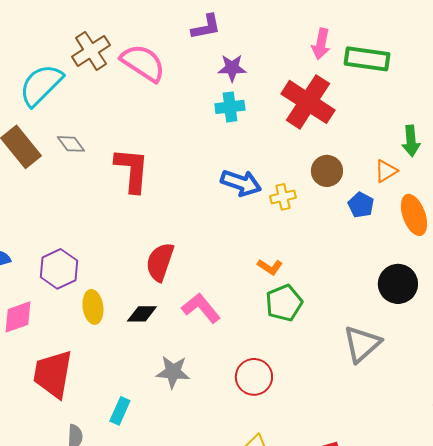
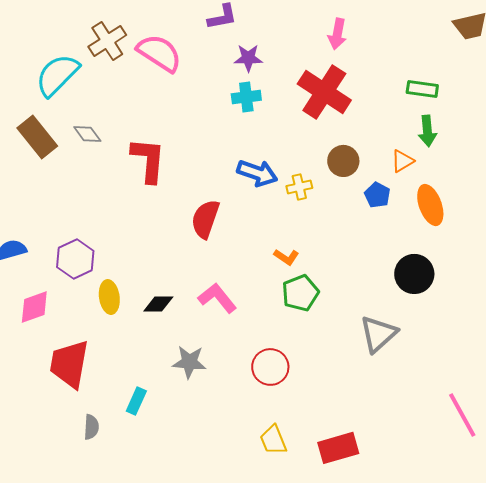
green rectangle: (367, 59) -> (422, 89), moved, size x0.7
red semicircle: (160, 262) -> (205, 219), moved

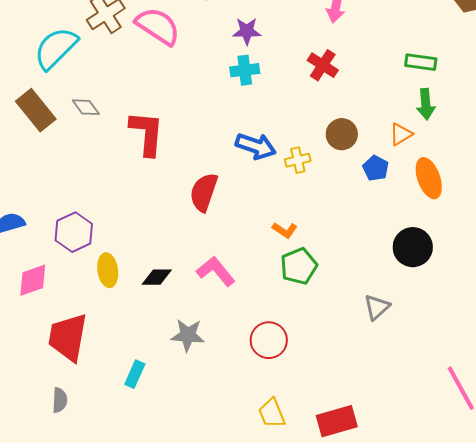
red cross: (324, 92) -> (323, 65), size x0.6
gray triangle: (378, 334) -> (377, 307), size x0.7
gray semicircle: (91, 427) -> (60, 400), moved

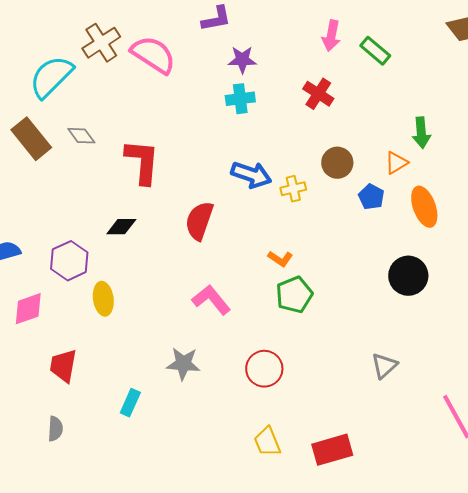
green rectangle: (421, 62) -> (375, 51), moved, turned 32
black diamond: (157, 277) -> (121, 227), moved
gray triangle: (377, 307) -> (384, 366), moved
red trapezoid: (68, 337) -> (63, 366), size x0.7

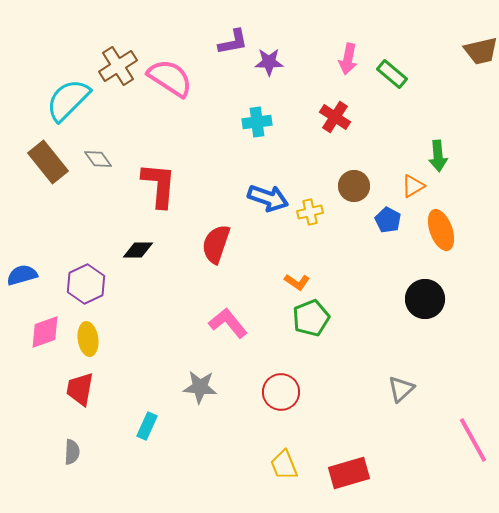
purple star: (242, 60) -> (269, 62), moved
yellow ellipse: (103, 299) -> (88, 339), moved

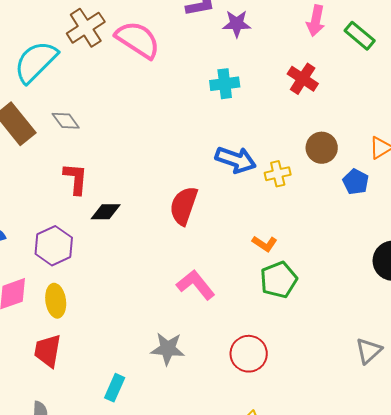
red L-shape: (159, 185) -> (76, 179), moved, size x0.7

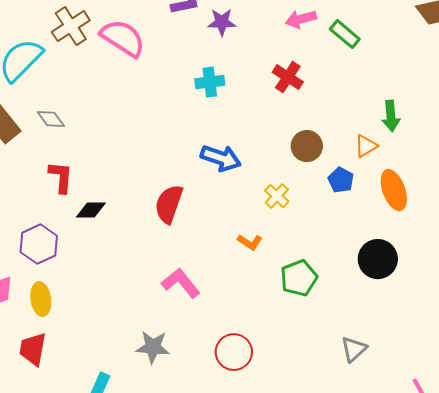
pink arrow: (316, 21) -> (301, 19), turned 64
yellow cross: (278, 174) -> (277, 196), moved, turned -35
green pentagon: (279, 280) -> (299, 278), moved

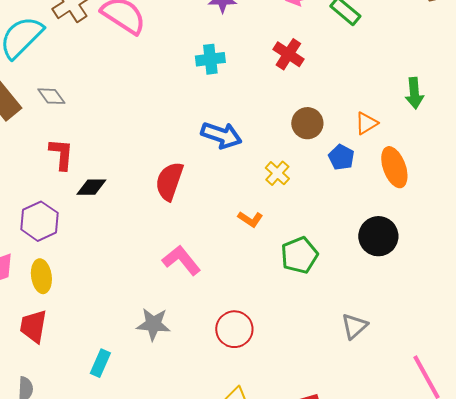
green arrow: (391, 116) -> (414, 93), moved

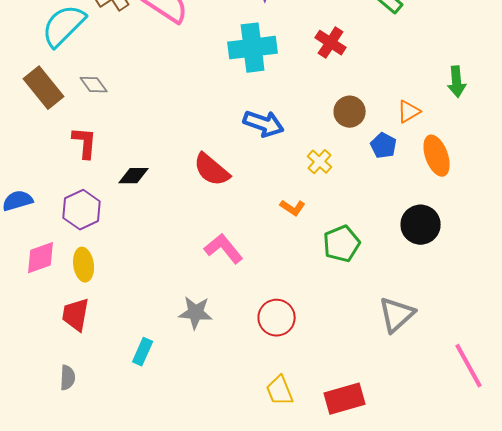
cyan cross: (210, 59) -> (253, 48), size x1.6
red L-shape: (61, 154) -> (85, 143), moved
red semicircle: (169, 181) -> (212, 170), turned -69
gray triangle: (354, 326) -> (397, 315), size x1.4

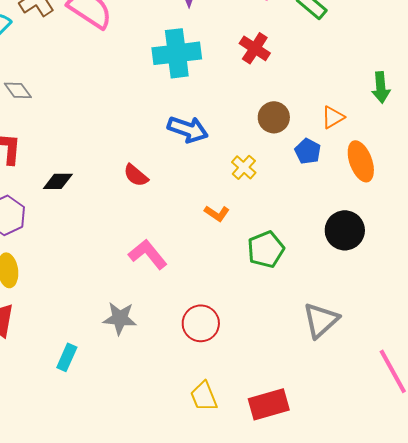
red semicircle: (212, 170) -> (136, 175), size x0.7

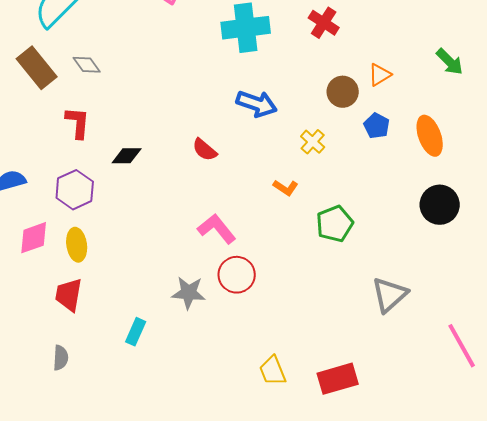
green arrow: (381, 87) -> (450, 62), turned -40
orange triangle: (333, 117) -> (380, 75), moved
black circle: (345, 230) -> (440, 205), moved
red circle: (201, 323) -> (237, 275), moved

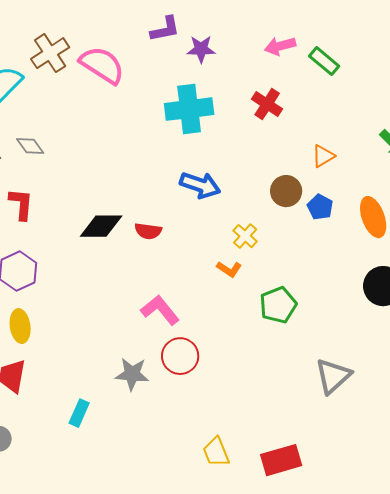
brown circle: (343, 92) -> (286, 191), moved
yellow cross: (313, 142) -> (245, 236), moved
red semicircle: (205, 150) -> (148, 231), turned -32
black diamond: (127, 156) -> (101, 226), moved, size x1.4

